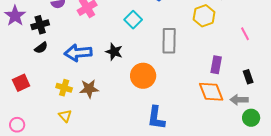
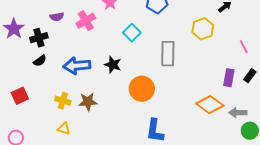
purple rectangle: (216, 65) -> (229, 78), moved
black rectangle: (248, 77) -> (250, 76), moved, turned 56
orange diamond: (211, 92) -> (210, 105), turned -32
yellow triangle: (65, 116) -> (64, 129), turned -32

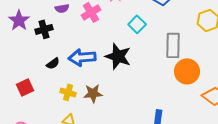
black semicircle: (40, 61) -> (53, 63), moved
black star: (113, 65) -> (118, 56), size x1.5
orange circle: (142, 89) -> (187, 71), moved

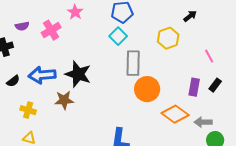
cyan square: (137, 24) -> (118, 36), moved
brown star: (93, 93) -> (64, 100), moved

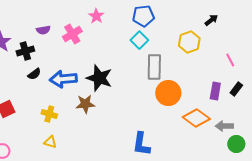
black semicircle: (13, 81) -> (34, 74), moved

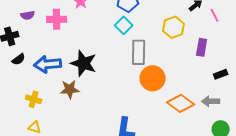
pink cross: (72, 34) -> (57, 19), turned 30
pink line: (230, 60) -> (215, 15), moved
black rectangle: (236, 89) -> (221, 74), turned 32
purple rectangle: (215, 91) -> (202, 47), moved
gray arrow: (224, 126) -> (211, 101), moved

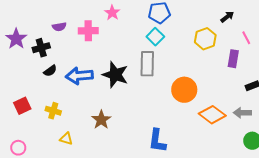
pink line: (215, 15) -> (246, 38), moved
gray rectangle: (139, 52) -> (147, 64), moved
brown star: (70, 89) -> (101, 120), moved, turned -30
yellow cross: (34, 99) -> (53, 111), moved

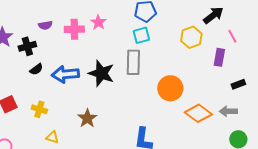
pink star: (112, 13) -> (98, 22), moved
black arrow: (227, 17) -> (213, 15), size x1.5
cyan square: (155, 37) -> (141, 35), turned 30

